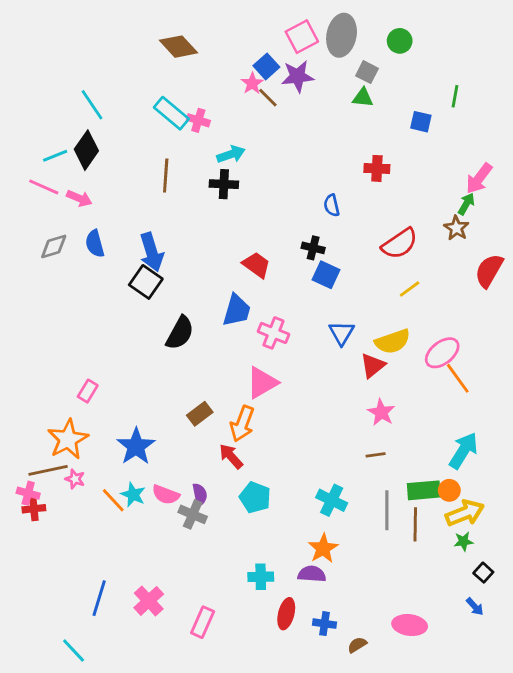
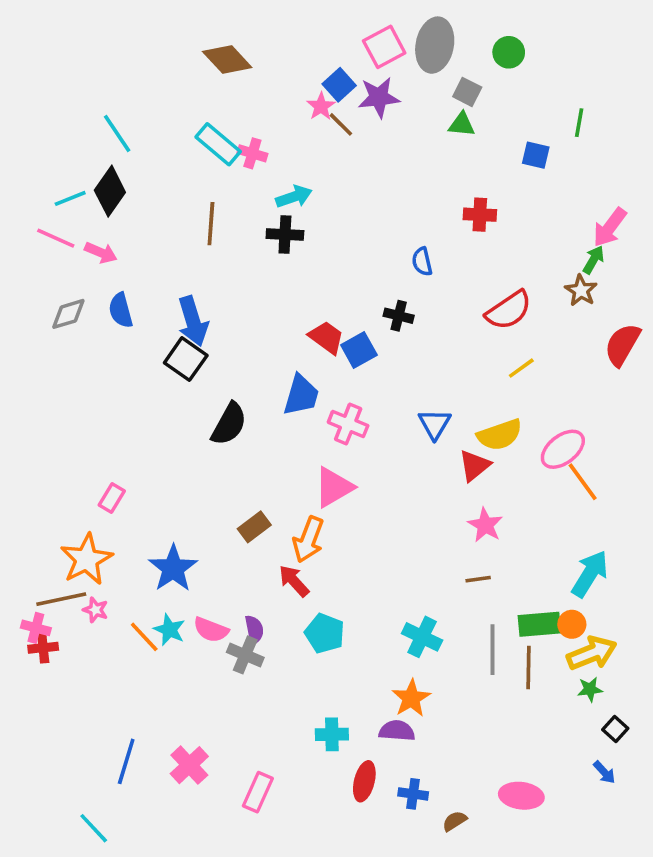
blue square: (326, 275) -> (359, 350), moved, turned 36

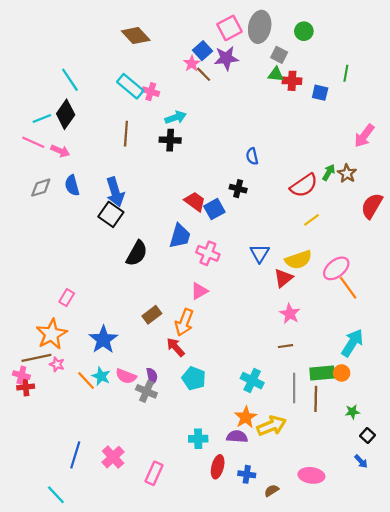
red cross: (480, 215) -> (292, 81), moved
green arrow: (594, 260) -> (329, 172), moved
pink triangle: (334, 487) -> (199, 291), size x0.7
yellow arrow: (592, 653) -> (272, 426), moved

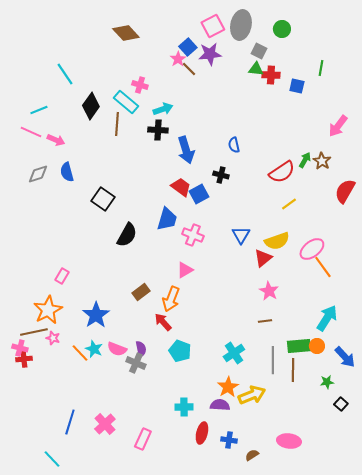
cyan rectangle: (130, 86) -> (126, 102), moved
black diamond: (66, 114) -> (91, 106), moved
blue arrow: (115, 192) -> (186, 150), moved
cyan cross: (252, 381) -> (234, 353), turned 30
blue arrow: (361, 461) -> (345, 357), moved, size x1.6

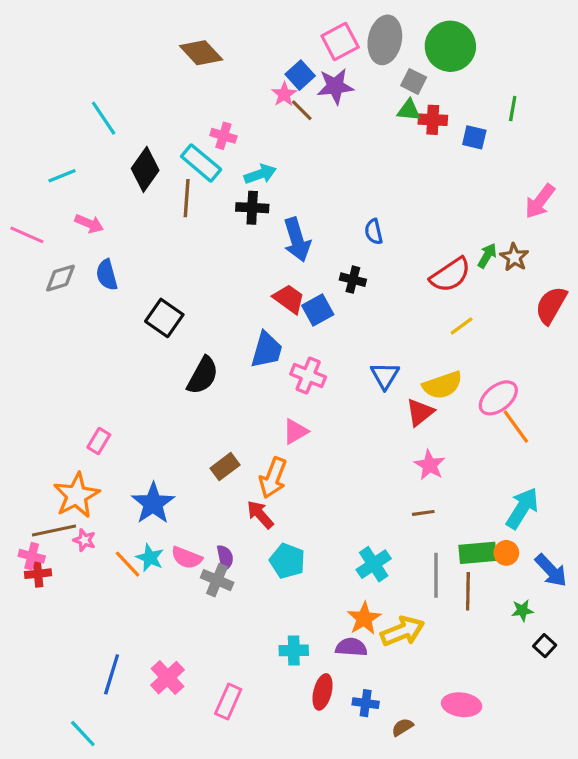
green circle: (282, 29) -> (450, 46), size x1.8
pink line: (31, 132) -> (27, 235), moved

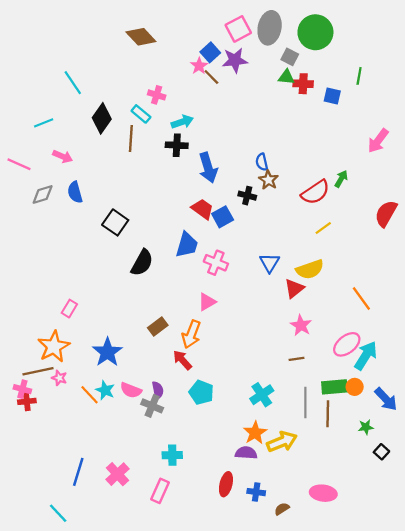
cyan rectangle: (201, 163) -> (141, 114), size x0.7
brown star: (514, 257) -> (268, 180), moved
pink ellipse: (498, 398) -> (347, 344), moved
cyan cross: (294, 650) -> (172, 455), moved

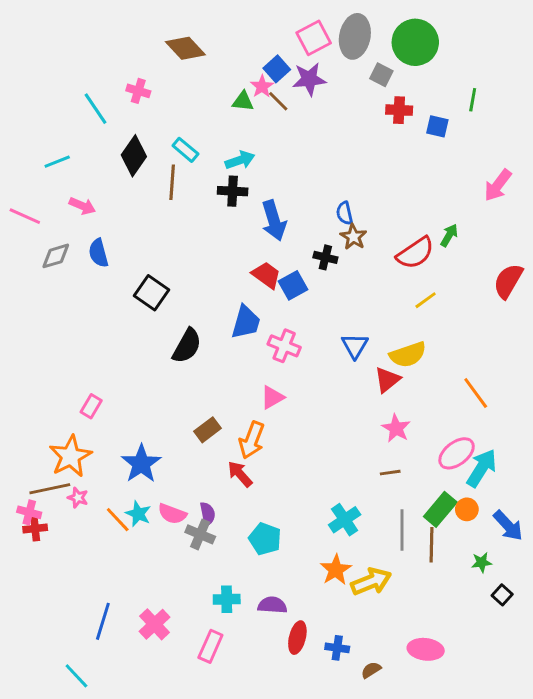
green triangle: (286, 77) -> (243, 101), moved
pink cross: (157, 95) -> (138, 91), moved
green rectangle: (334, 387) -> (440, 509), turned -45
cyan pentagon: (201, 392) -> (265, 539), moved
purple semicircle: (246, 453) -> (272, 605), moved

